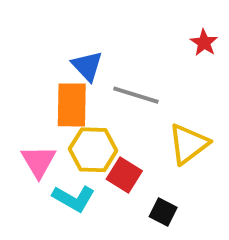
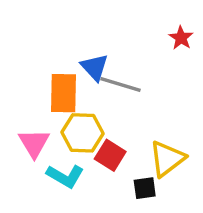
blue triangle: (87, 66) -> (95, 67), moved
yellow triangle: (188, 144) -> (167, 159), moved
black square: (163, 212) -> (145, 188), turned -35

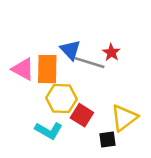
red star: (181, 38) -> (111, 52), moved
pink triangle: (34, 143) -> (23, 69), moved, turned -30

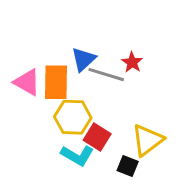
blue triangle: (70, 50) -> (83, 59), turned 30
cyan L-shape: (49, 131) -> (77, 155), moved
black square: (107, 139) -> (128, 166), turned 30

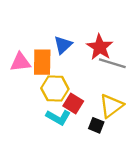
red star: (132, 62) -> (100, 47), size x1.6
gray line: (106, 75) -> (112, 63), moved
pink triangle: (27, 82) -> (20, 62), turned -35

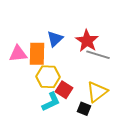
cyan L-shape: (58, 117) -> (51, 102), turned -55

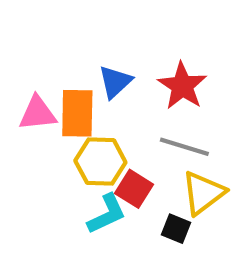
gray line: (98, 55) -> (184, 147), moved

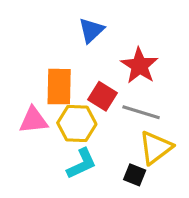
blue triangle: (115, 82) -> (91, 30), moved
pink triangle: (37, 113) -> (33, 120), moved
red square: (134, 189) -> (103, 96), moved

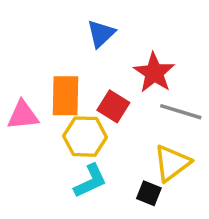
gray line: (141, 112) -> (181, 112), moved
pink triangle: (33, 120) -> (23, 115), moved

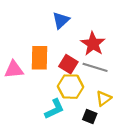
gray line: (181, 112) -> (95, 67), moved
yellow hexagon: (85, 137) -> (70, 87), moved
yellow triangle: (172, 163) -> (104, 98), size x0.7

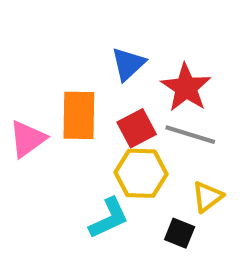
blue triangle: (61, 20) -> (128, 64), moved
red square: (68, 64) -> (137, 128), turned 30
pink triangle: (14, 69) -> (28, 139), turned -30

